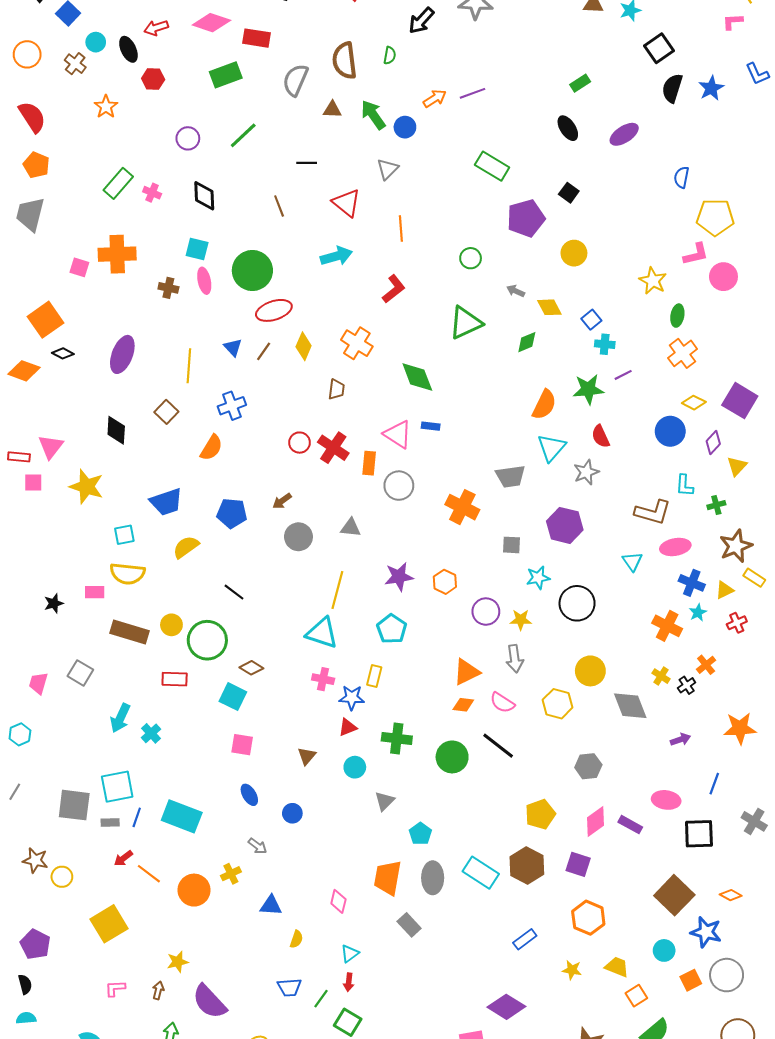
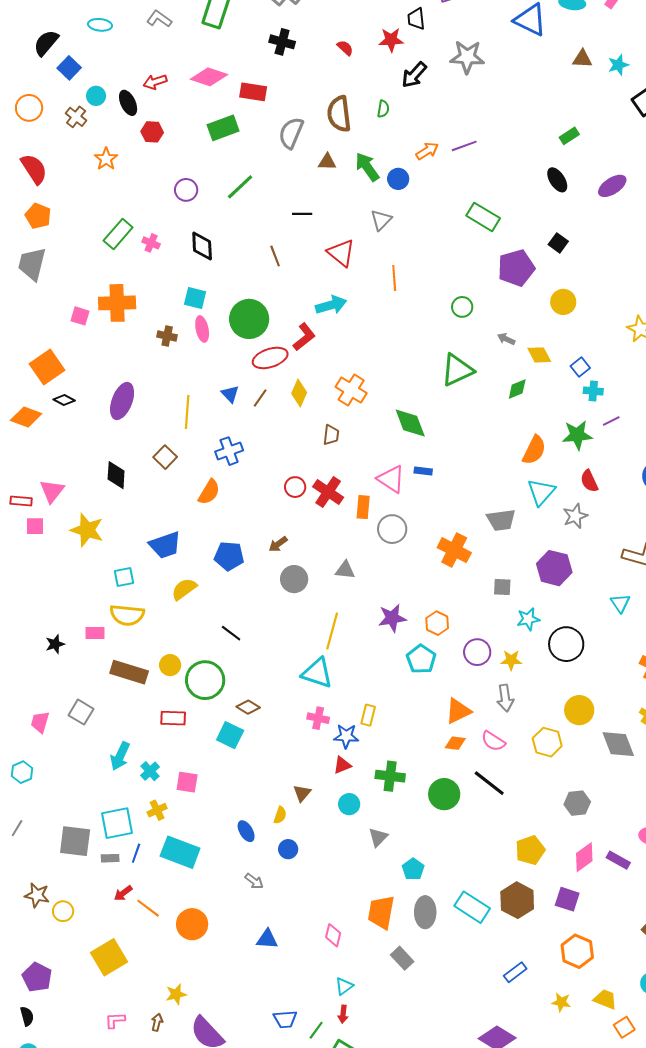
red L-shape: (394, 289) -> (304, 337), moved
cyan pentagon: (392, 629) -> (421, 659), moved
pink square: (242, 745) -> (187, 782), moved
yellow cross: (231, 874) -> (157, 810), moved
yellow semicircle: (296, 939) -> (280, 815), moved

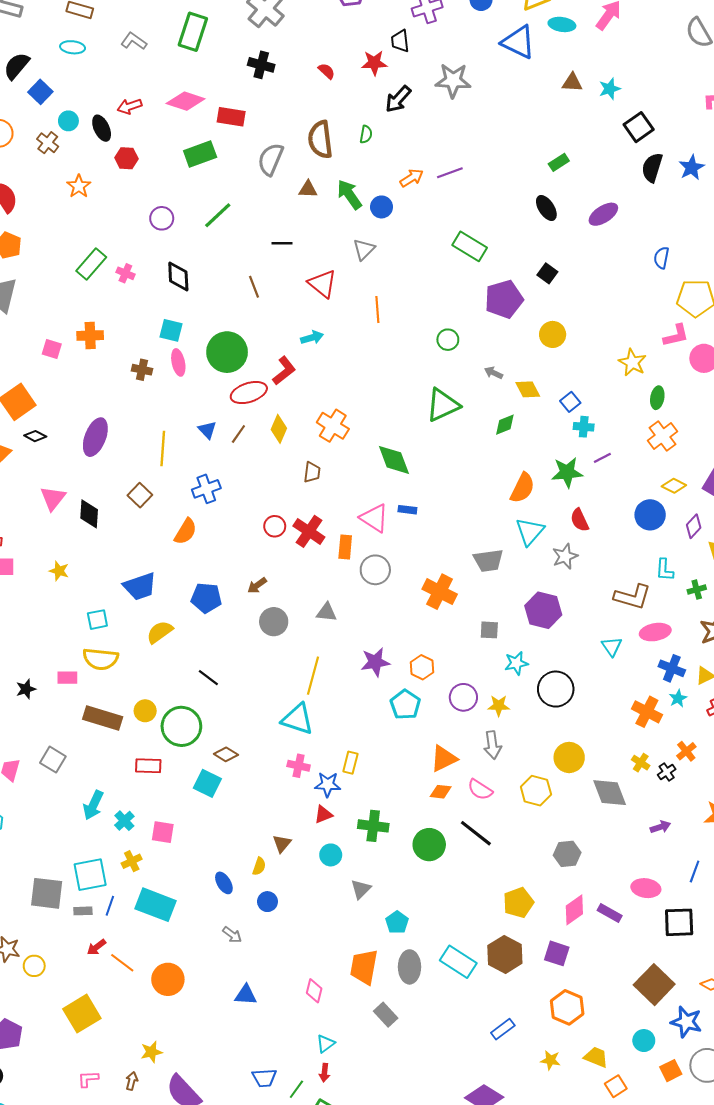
orange cross: (117, 303) -> (90, 335), size x0.7
cyan arrow: (331, 305) -> (312, 338), size x0.7
pink triangle: (52, 491) -> (53, 498), moved
yellow star: (87, 530) -> (59, 571), size x0.6

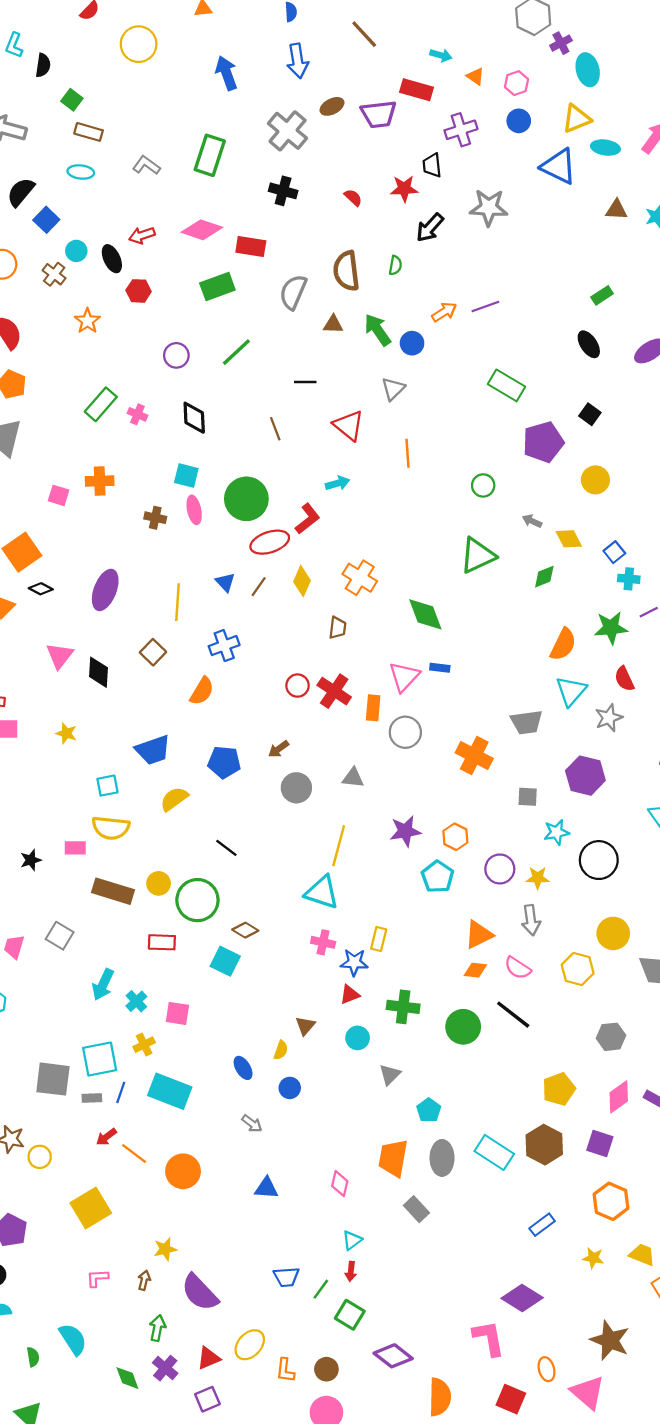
pink triangle: (374, 518) -> (404, 677), turned 40

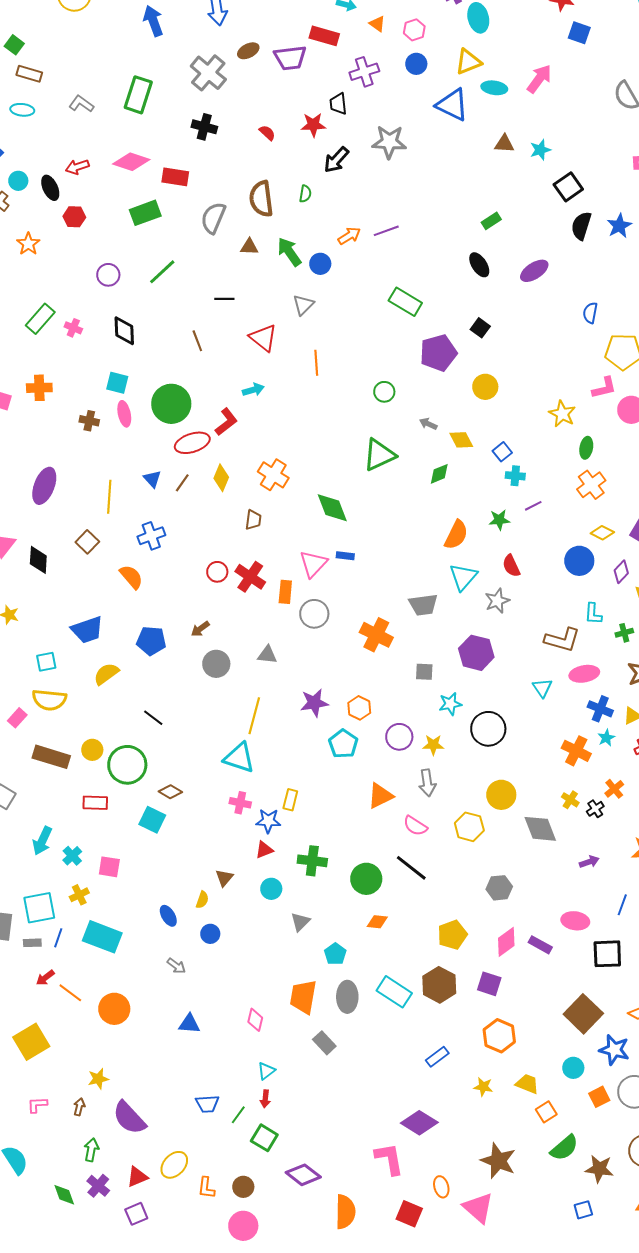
green star: (611, 628) -> (499, 520), size x0.7
orange semicircle: (202, 691) -> (131, 577), turned -72
pink rectangle: (75, 848) -> (17, 718), turned -48
orange diamond: (475, 970) -> (377, 922), moved

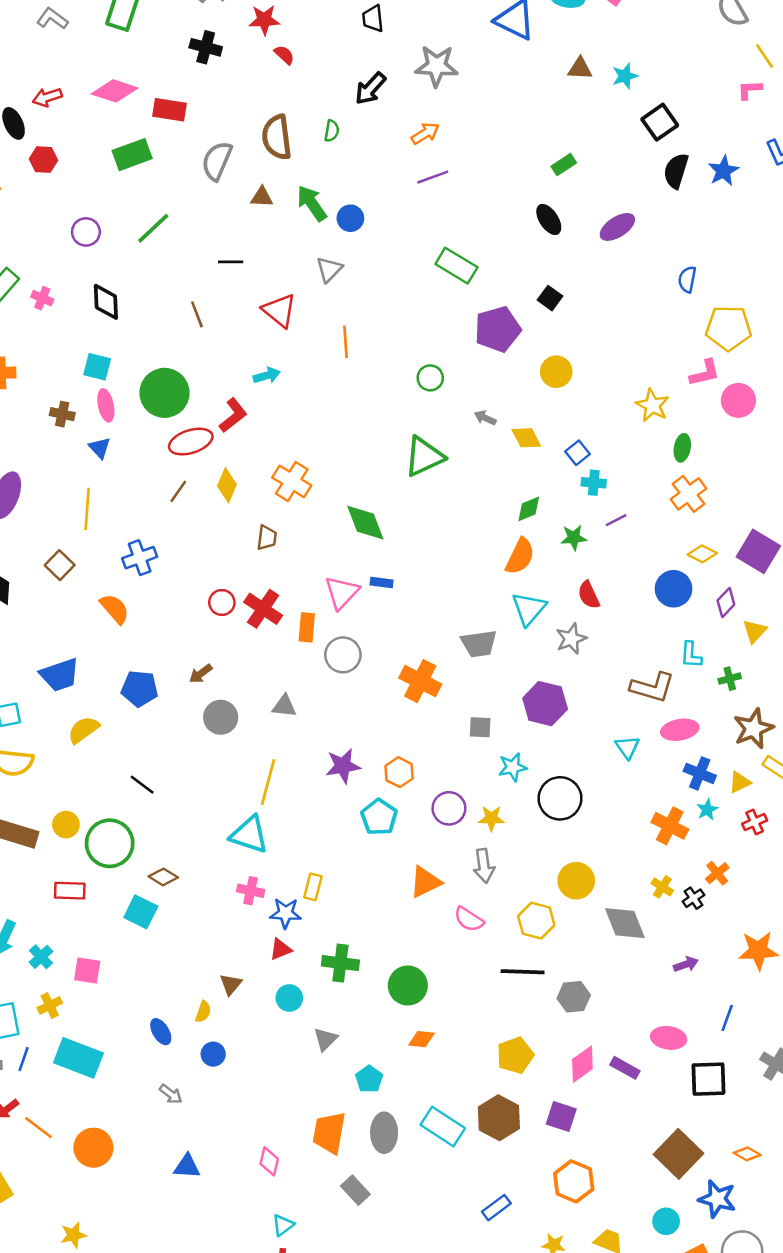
red star: (313, 125) -> (264, 20), moved
orange arrow: (349, 236) -> (425, 133), moved
green diamond: (439, 474) -> (529, 509), moved
blue triangle: (152, 479) -> (100, 448), moved
black line: (411, 868) -> (523, 972), moved, turned -36

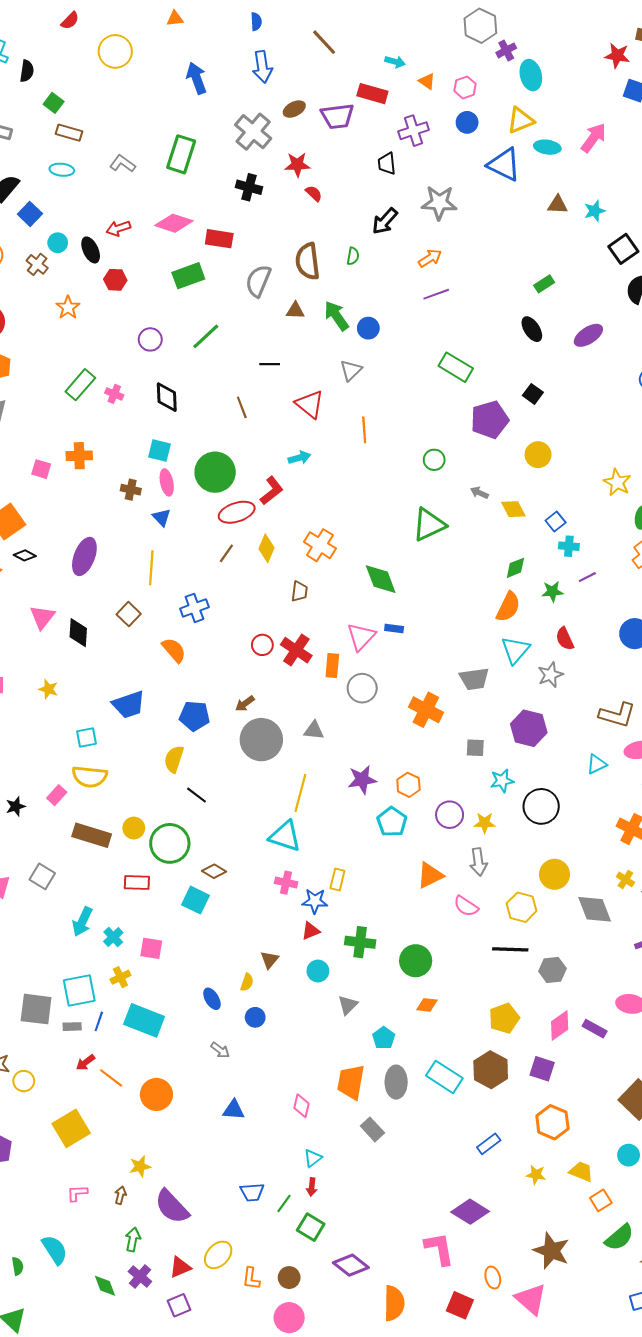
gray circle: (221, 717) -> (261, 740), size x1.5
yellow semicircle: (83, 730) -> (174, 759), moved, turned -36
cyan triangle: (627, 747) -> (597, 764), turned 40

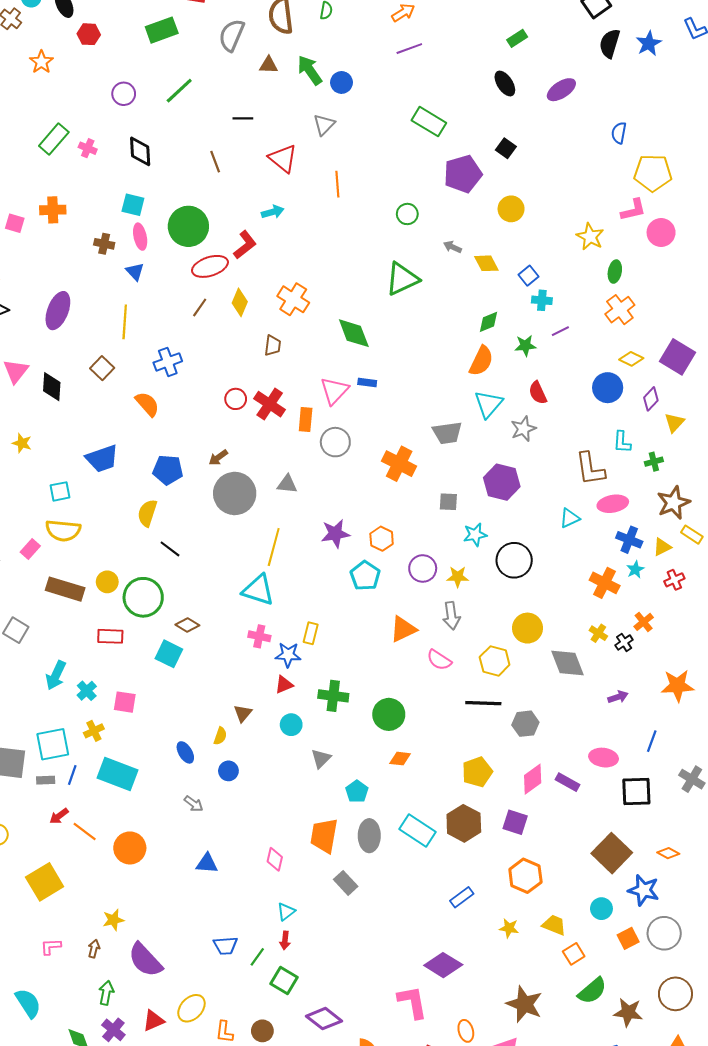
brown L-shape: (617, 715) -> (590, 469), turned 66

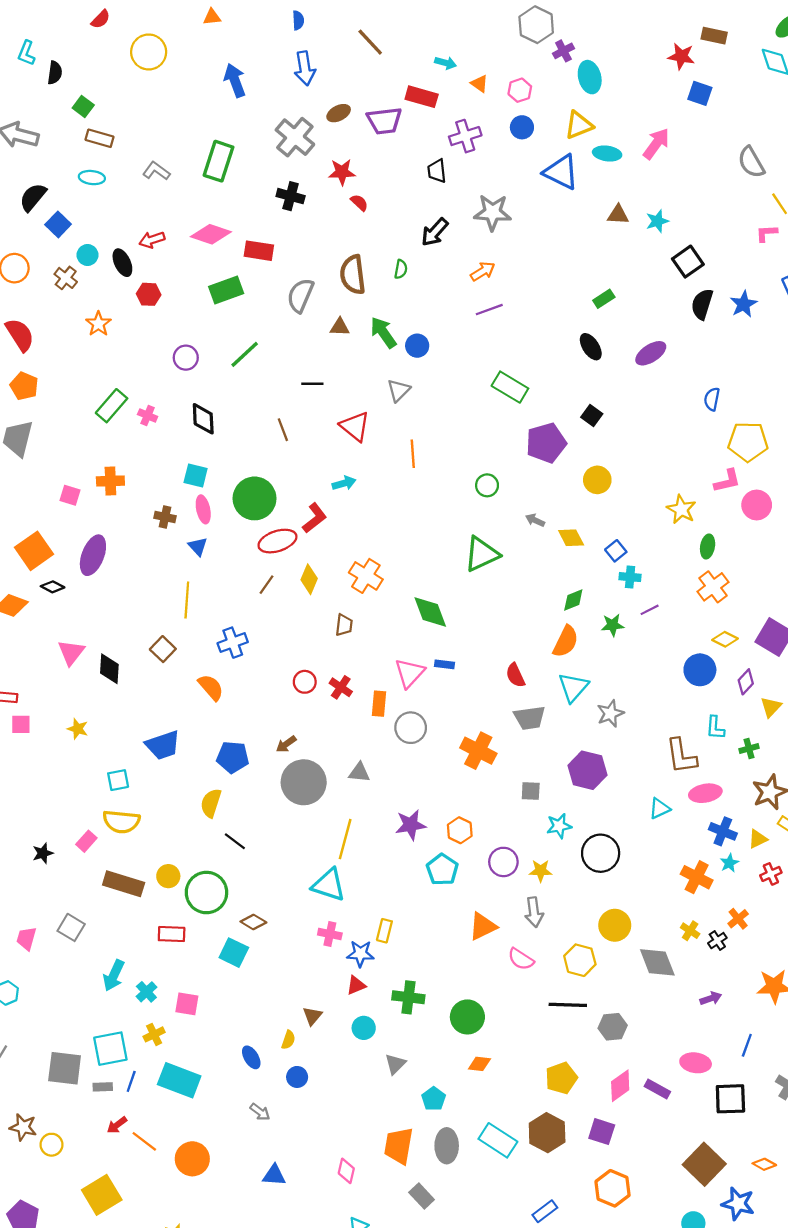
purple ellipse: (58, 311) -> (93, 555), moved
red semicircle: (538, 393) -> (515, 675), moved
red cross: (270, 404) -> (341, 687), size x0.7

